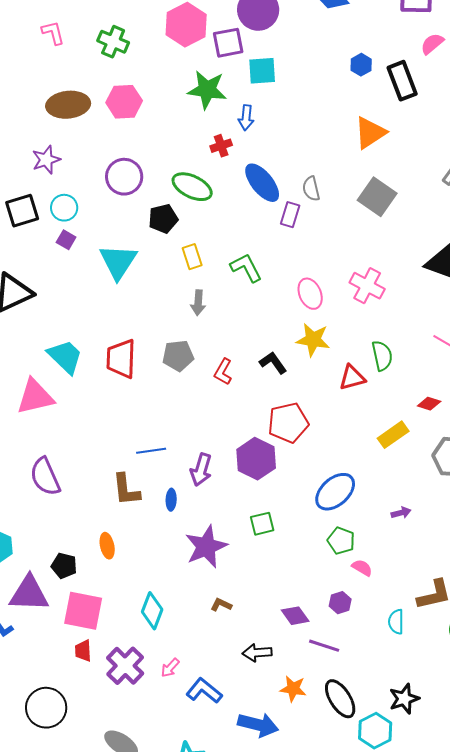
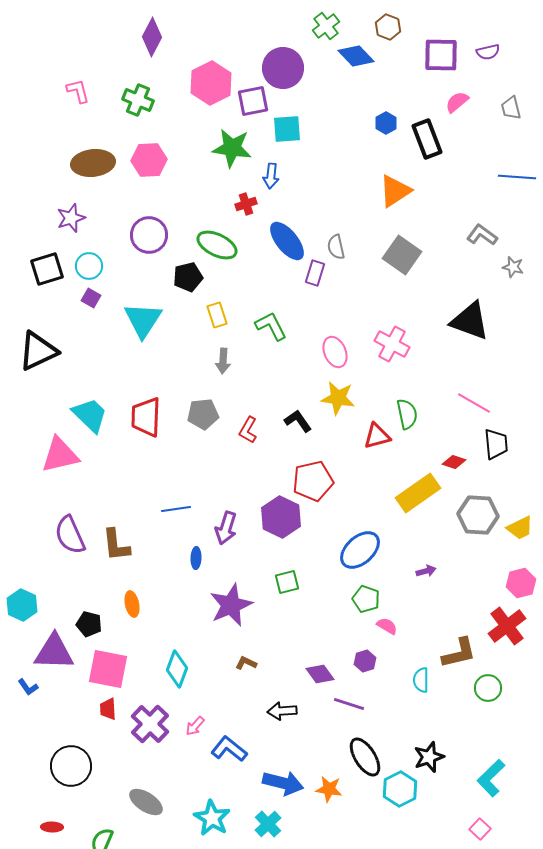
yellow rectangle: (393, 435) -> (418, 493), size x1.4
brown L-shape: (126, 490) -> (116, 545), moved
orange star: (293, 689) -> (329, 789), moved

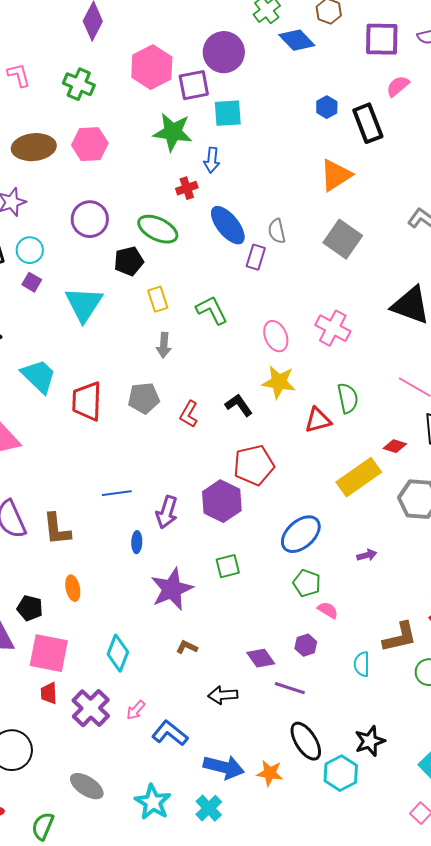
cyan trapezoid: (90, 415) -> (39, 376), moved

